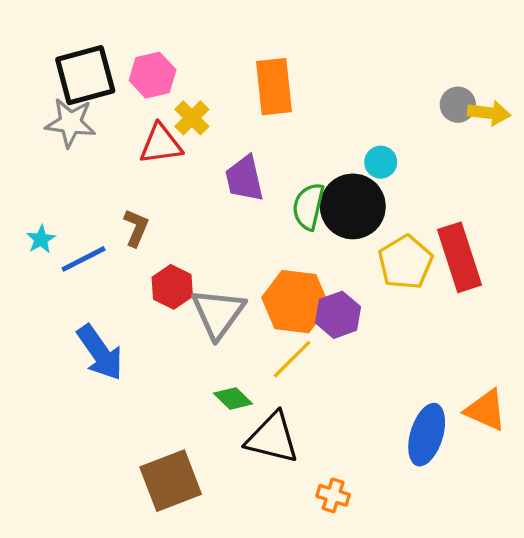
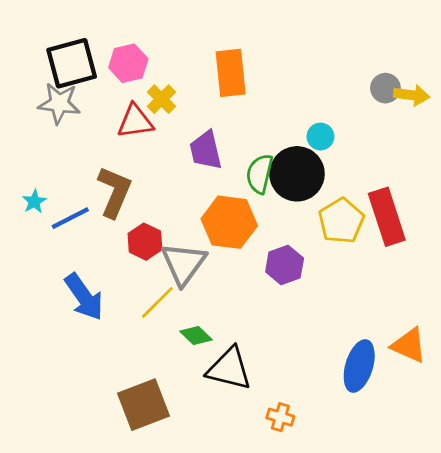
brown L-shape: (136, 228) -> (114, 192), size x1.6
orange hexagon: (295, 302) -> (229, 222), moved
yellow line: (292, 359) -> (157, 302), moved

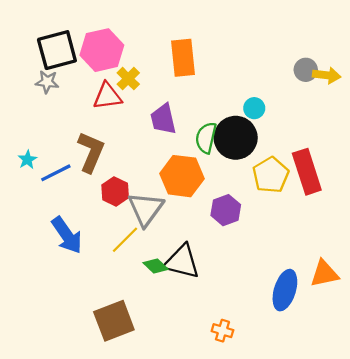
pink hexagon: (128, 63) -> (102, 50), size x1.4
gray star: (59, 103) -> (47, 82), size x0.7
orange triangle: (409, 345) -> (324, 274), turned -36
black triangle: (229, 369) -> (182, 262), moved

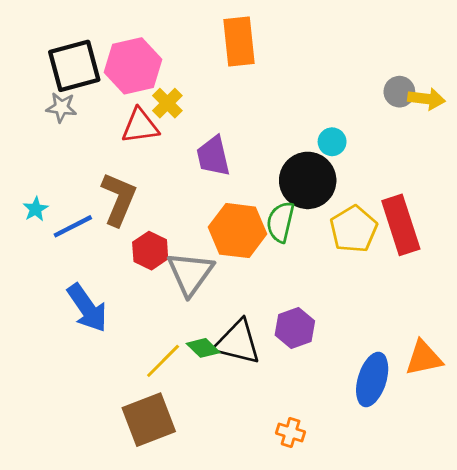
orange rectangle: (183, 58) -> (239, 42), moved
green semicircle: (206, 138) -> (280, 222), moved
purple hexagon: (226, 210) -> (295, 328), moved
yellow line: (125, 240) -> (163, 361), moved

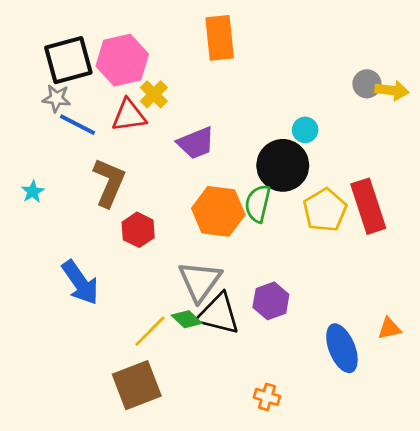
purple trapezoid: (213, 156) -> (196, 143), turned -99
blue line: (73, 226) -> (78, 125), moved, turned 54
gray triangle: (190, 274) -> (200, 281), moved
orange triangle: (424, 358) -> (389, 328), size x0.7
blue ellipse: (372, 379) -> (342, 348), turned -39

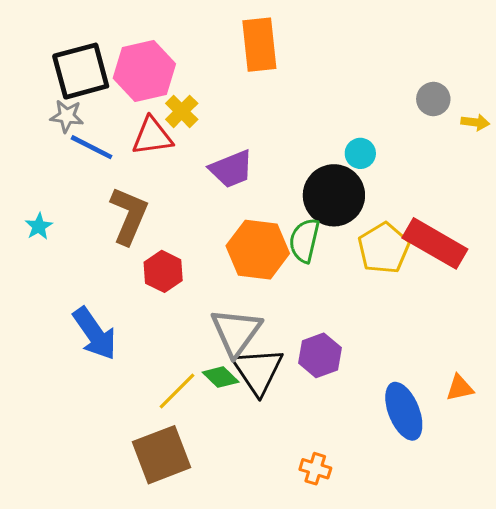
yellow arrow: (392, 90) -> (475, 122), moved, size x0.7
red rectangle: (368, 206) -> (435, 243), turned -42
black triangle: (218, 314) -> (258, 371), turned 42

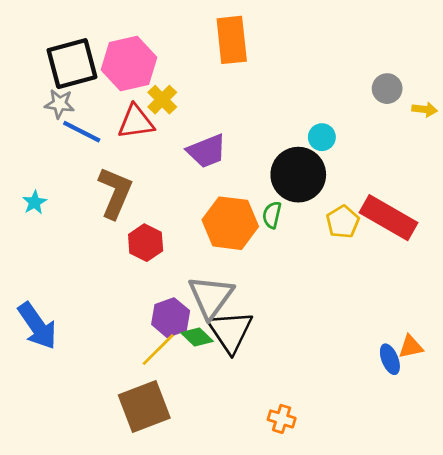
green semicircle: (304, 240) -> (272, 215), size x0.7
yellow pentagon: (384, 248) -> (343, 222), size x0.7
blue arrow: (95, 334) -> (37, 326), moved
purple hexagon: (320, 355) -> (171, 318), moved
blue ellipse: (404, 411) -> (390, 359), moved, size x0.6

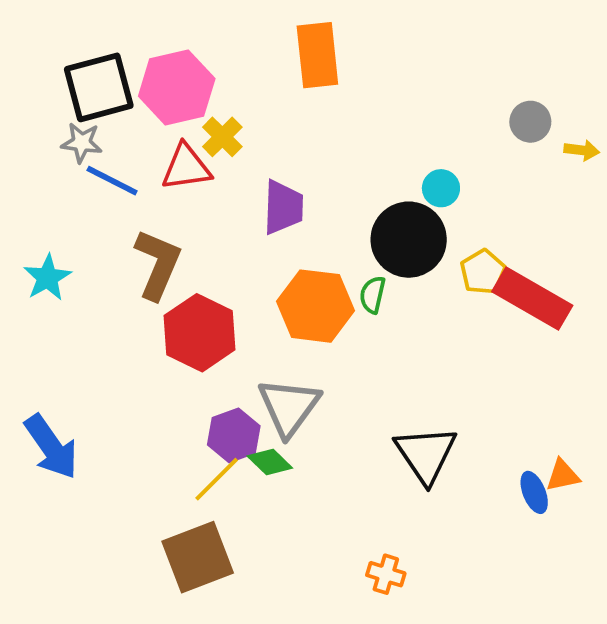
purple trapezoid: (207, 151) -> (283, 207), turned -66
cyan star: (35, 202) -> (47, 278), size x1.4
yellow pentagon: (343, 222) -> (483, 272), moved
red hexagon: (146, 243) -> (200, 333), size x1.5
black triangle: (230, 331) -> (426, 454), moved

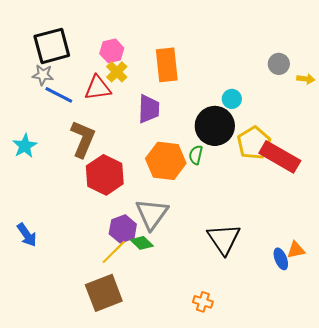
orange rectangle: (317, 55) -> (167, 65), moved
pink hexagon: (177, 87) -> (112, 51), moved, size x0.6
yellow pentagon: (483, 272) -> (254, 143), size x1.4
blue arrow: (51, 447) -> (27, 235), size x0.7

